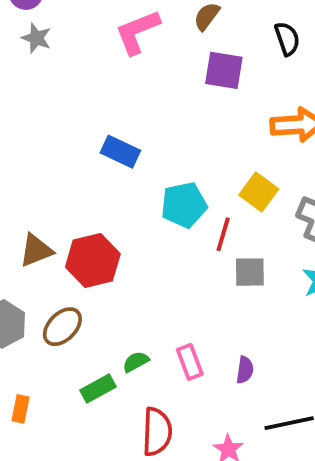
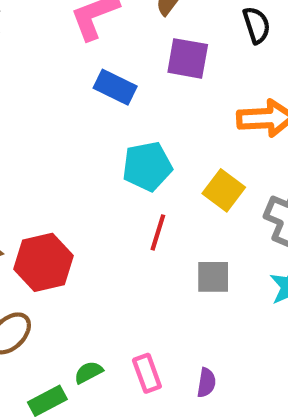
blue rectangle: (120, 152) -> (115, 87), moved
cyan pentagon: (184, 205) -> (147, 166), moved
red line: (223, 234) -> (158, 232), moved

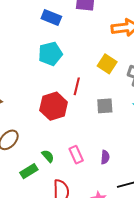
cyan pentagon: (147, 166) -> (50, 54), moved
red hexagon: (43, 262) -> (54, 106), moved
green semicircle: (88, 372) -> (48, 156), turned 80

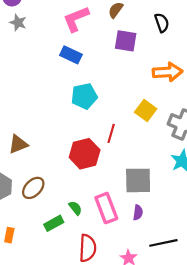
blue rectangle: (51, 18) -> (71, 55), moved
gray square: (105, 106) -> (138, 180), moved, size x1.5
pink rectangle: (76, 155) -> (106, 208), size x1.5

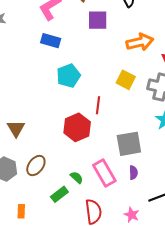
brown triangle: (18, 144) -> (16, 128), turned -30

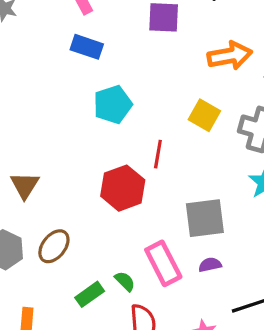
purple semicircle: (133, 173) -> (210, 265), turned -104
green semicircle: (77, 177) -> (125, 281), moved

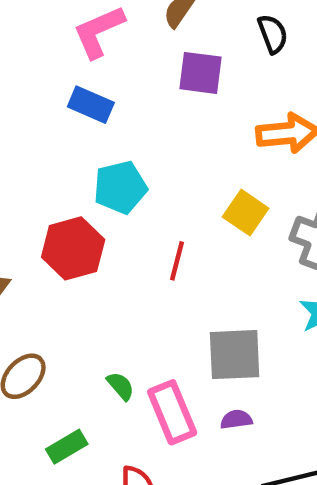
red hexagon: (123, 188) -> (73, 248), moved
green semicircle: (125, 281) -> (121, 386), moved

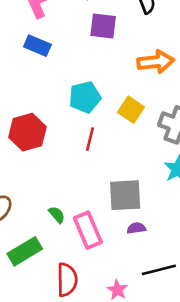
cyan pentagon: (120, 187) -> (85, 97), moved
purple semicircle: (236, 419) -> (136, 228), moved
green rectangle: (67, 447) -> (25, 251), size x1.4

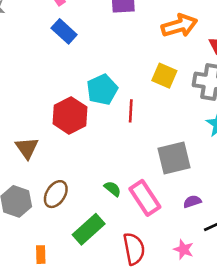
blue rectangle: (37, 46) -> (64, 31), turned 30
cyan pentagon: (85, 97) -> (102, 90), moved
purple semicircle: (136, 228) -> (192, 201), moved

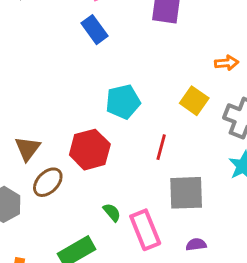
orange arrow: (179, 26) -> (227, 63), moved, size x0.6
red line: (131, 111) -> (161, 147), moved
red hexagon: (70, 115) -> (90, 150), moved
brown ellipse: (56, 194) -> (48, 182), moved

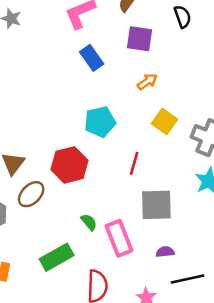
blue rectangle: (95, 30) -> (92, 58), moved
orange arrow: (227, 63) -> (147, 82), moved, turned -30

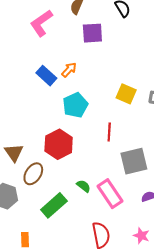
blue rectangle: (92, 58) -> (46, 76), moved
orange arrow: (147, 82) -> (69, 70), moved
green rectangle: (57, 257) -> (54, 205), moved

